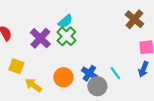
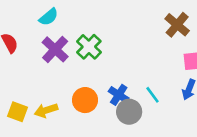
cyan semicircle: (65, 21) -> (49, 17), moved
yellow square: (16, 66) -> (18, 112), moved
yellow arrow: (33, 85) -> (46, 110), turned -54

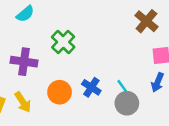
purple cross: (55, 49) -> (24, 62), moved, turned -35
yellow arrow: (46, 110) -> (23, 102), turned -105
gray circle: (129, 112) -> (127, 103), moved

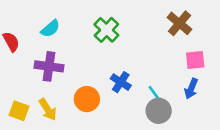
cyan semicircle: (25, 14) -> (50, 29), moved
green cross: (63, 42) -> (106, 30), moved
blue cross: (91, 87) -> (121, 82), moved

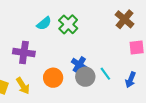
cyan semicircle: (50, 29) -> (44, 23), moved
blue arrow: (191, 89) -> (131, 80), moved
gray circle: (159, 111) -> (85, 77), moved

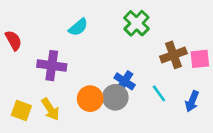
brown cross: (125, 19) -> (173, 55), moved, turned 30
green cross: (68, 24) -> (136, 23), moved
gray circle: (85, 77) -> (115, 97), moved

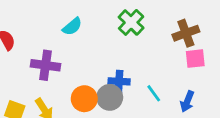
brown cross: (173, 55) -> (186, 33), moved
blue cross: (125, 81) -> (119, 81), turned -30

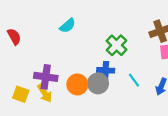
green cross: (131, 22) -> (117, 45), moved
purple cross: (45, 65) -> (46, 77), moved

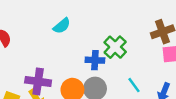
blue cross: (106, 70) -> (95, 60), moved

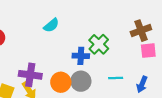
cyan line: (134, 85) -> (116, 78), turned -56

